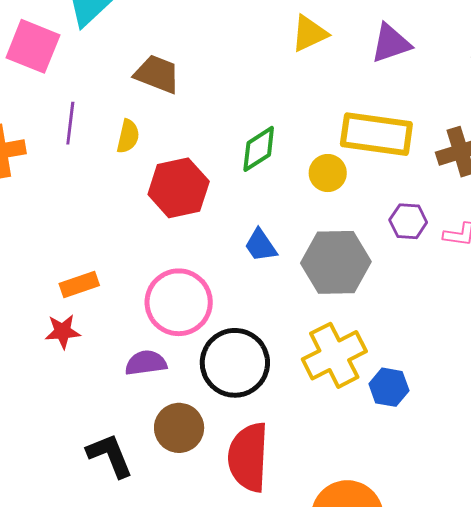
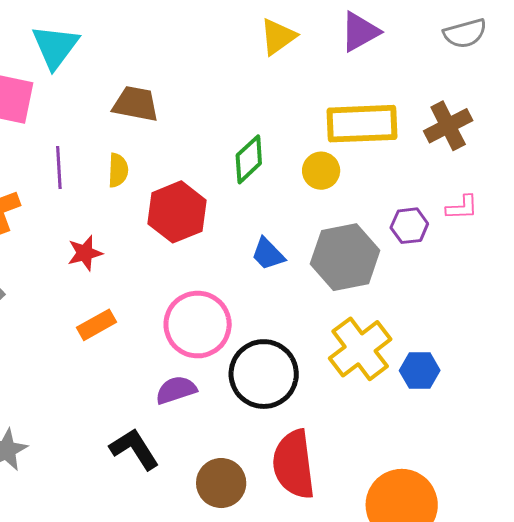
purple hexagon: (408, 221) -> (409, 226), moved
red star: (63, 331) -> (85, 253), moved
brown circle: (179, 428) -> (221, 483), moved
black L-shape: (110, 455) -> (134, 449), moved

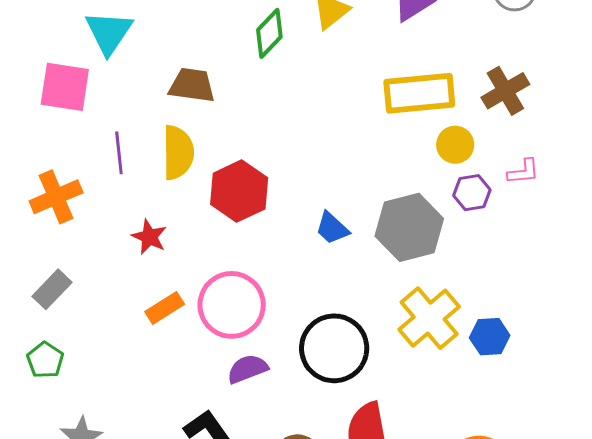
green diamond: (249, 159) -> (269, 33), moved
yellow semicircle: (118, 170) -> (178, 153), size x1.6
yellow circle: (321, 171) -> (455, 145), moved
red star: (85, 253) -> (149, 237), turned -30
pink circle: (198, 325) -> (232, 305), moved

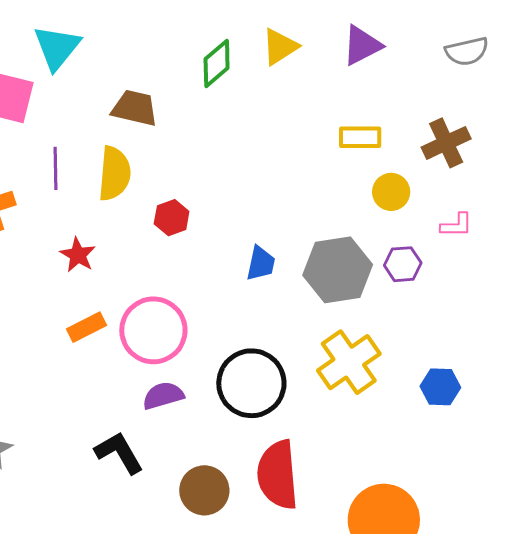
yellow rectangle: (419, 93) -> (360, 137), size x0.6
red hexagon: (239, 191) -> (172, 218), size x0.6
purple hexagon: (472, 193) -> (403, 264), moved
blue trapezoid: (332, 228) -> (261, 263), turned -126
blue hexagon: (490, 337) -> (440, 387), moved

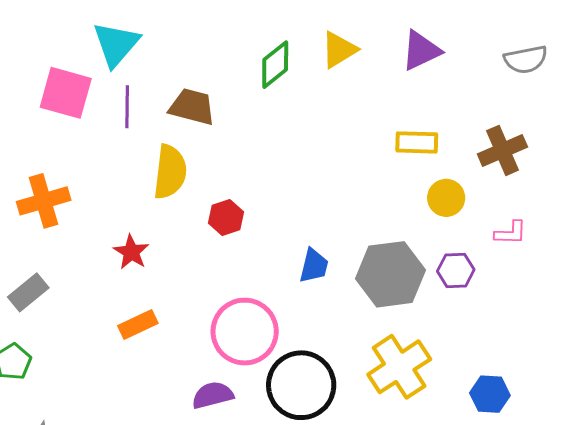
purple line: (56, 168) -> (127, 107), moved
pink circle: (153, 330) -> (245, 332), moved

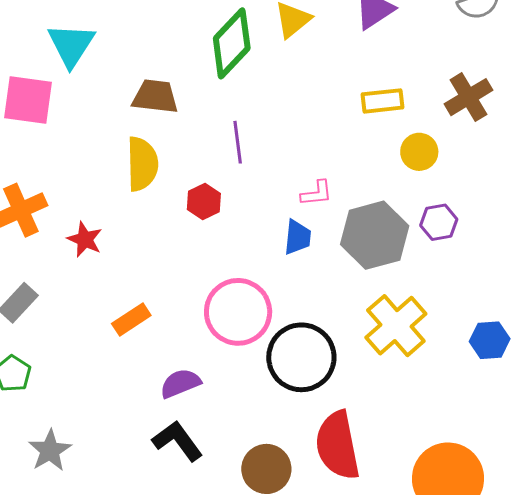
green diamond: (275, 65) -> (232, 43), size x1.4
purple line: (127, 107) -> (238, 142), moved
pink L-shape: (511, 233) -> (317, 193), moved
red star: (131, 252) -> (85, 239), moved
purple semicircle: (213, 395) -> (180, 383), moved

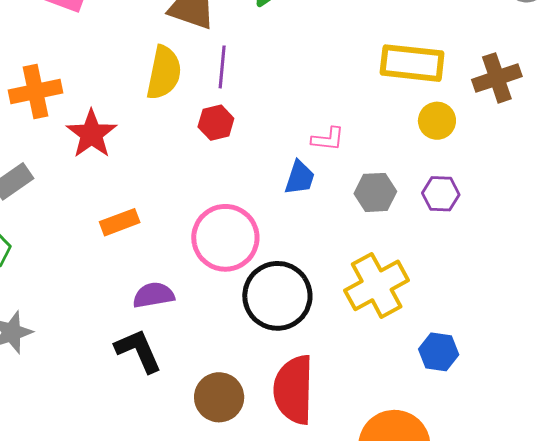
yellow rectangle: (383, 101) -> (412, 63), size x1.5
purple line: (238, 142) -> (222, 67), moved
gray hexagon: (375, 235) -> (375, 192), size x0.6
red star: (85, 239) -> (92, 134), size x1.4
blue hexagon: (490, 340) -> (439, 352), moved

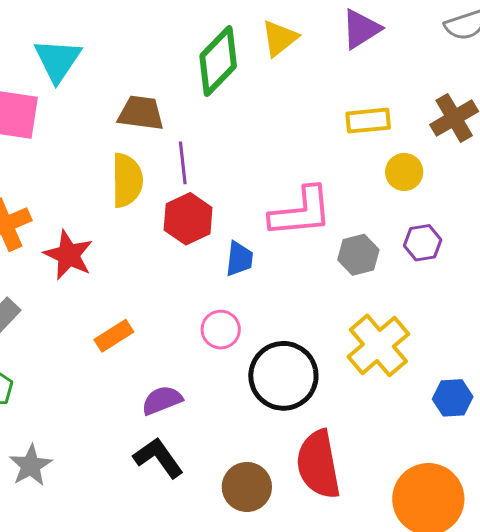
yellow rectangle: (412, 63) -> (368, 121), size x0.7
red hexagon: (216, 123) -> (188, 219), size x1.4
pink L-shape: (328, 139) -> (301, 212), size x2.0
blue trapezoid: (300, 178) -> (239, 259), moved
pink circle: (225, 238) -> (221, 330), size x0.6

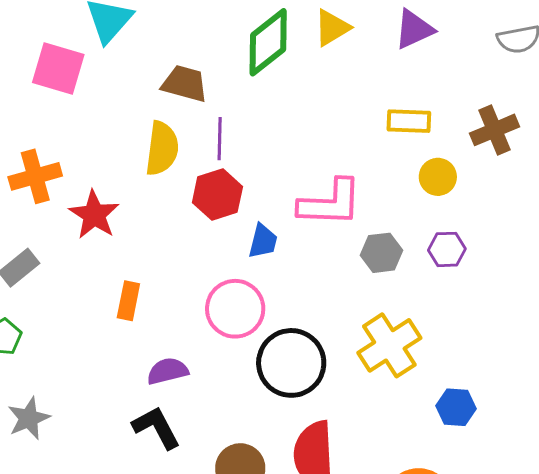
pink circle: (221, 330) -> (235, 309), size x1.5
orange rectangle: (114, 336) -> (128, 301), turned -54

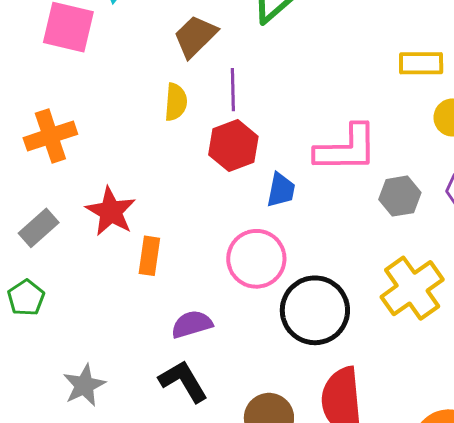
brown trapezoid: (185, 84) -> (195, 36), turned -57
yellow semicircle: (162, 148) -> (176, 102), size x0.7
red star: (94, 215) -> (111, 212), moved
gray star: (29, 418) -> (84, 385), moved

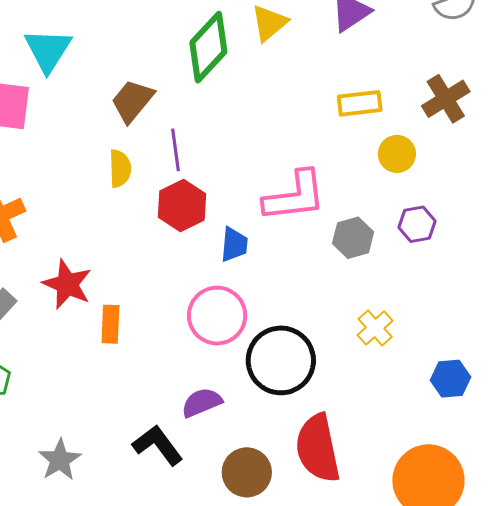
yellow cross: (412, 288) -> (375, 328), size x0.6
purple semicircle: (192, 324) -> (202, 403), moved

